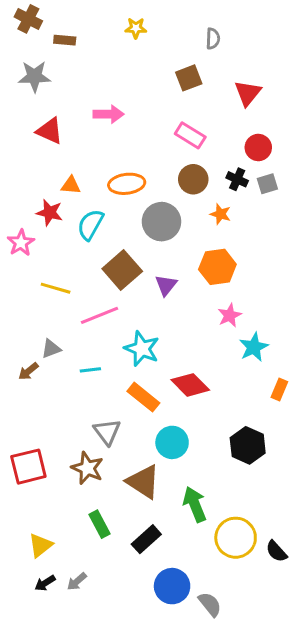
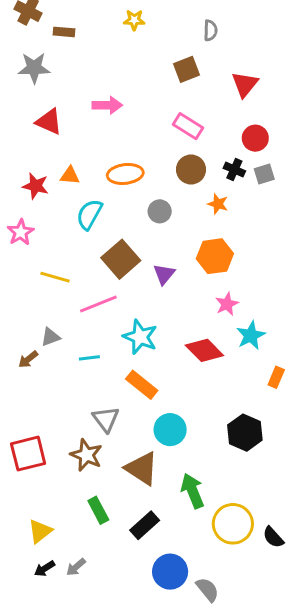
red star: (50, 213) -> (36, 186), moved
gray circle: (161, 222) -> (160, 211), size x0.6
red diamond: (190, 385) -> (204, 350), moved

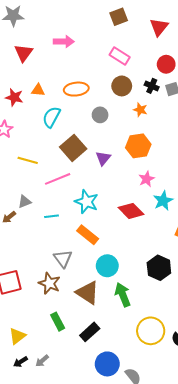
red triangle: (49, 122) -> (24, 53), turned 42
green arrow: (193, 491) -> (123, 295), moved

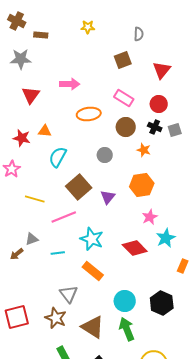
red circle: (166, 64) -> (159, 104), moved
orange ellipse: (76, 89) -> (89, 114), moved
cyan circle: (107, 266) -> (125, 301), moved

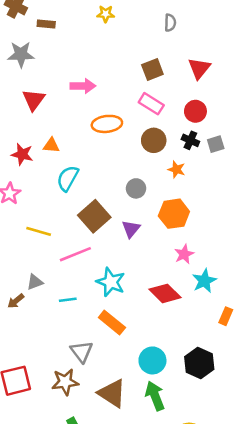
brown square: (123, 60) -> (152, 70), moved
gray circle: (105, 155) -> (136, 188), moved
brown star: (56, 318) -> (65, 382), turned -30

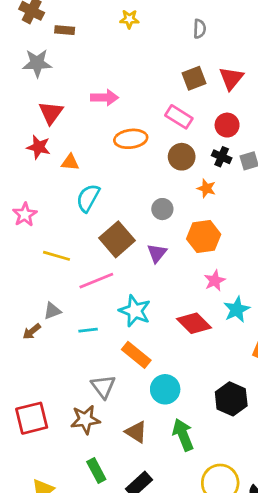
brown square: (152, 70) -> (194, 78), moved
red star: (22, 154) -> (39, 147), moved
cyan circle: (152, 360) -> (165, 389), moved
brown triangle: (112, 393) -> (136, 432), size x0.7

